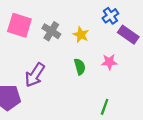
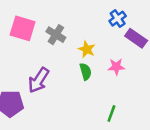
yellow star: (81, 35) -> (87, 49), moved

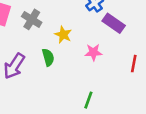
green semicircle: (86, 72) -> (48, 57), moved

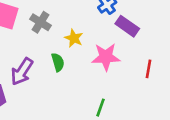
pink star: (93, 52) -> (106, 57), size x1.5

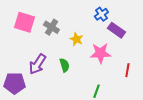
green semicircle: (58, 62) -> (64, 65), moved
red line: (148, 69) -> (127, 70), moved

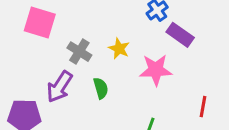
gray cross: (51, 27) -> (79, 52), moved
red line: (127, 70) -> (203, 107), moved

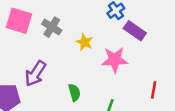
gray cross: (79, 52) -> (52, 27), moved
green semicircle: (101, 88) -> (74, 92), moved

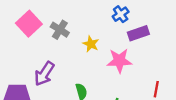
pink square: (19, 21) -> (29, 24), turned 30
purple rectangle: (135, 31) -> (138, 33), turned -54

